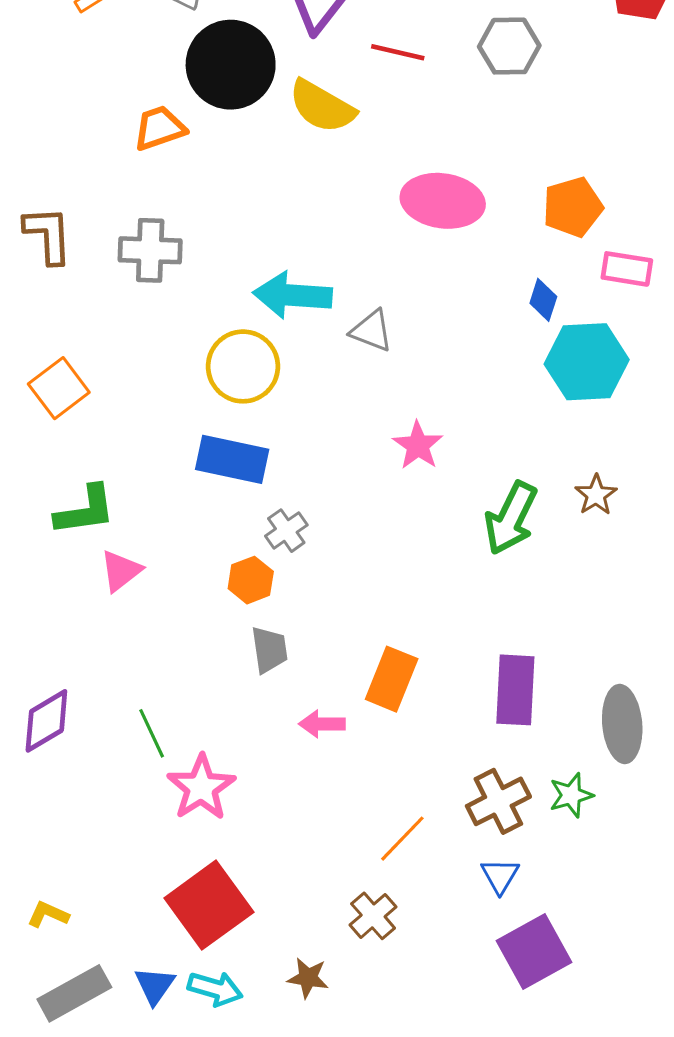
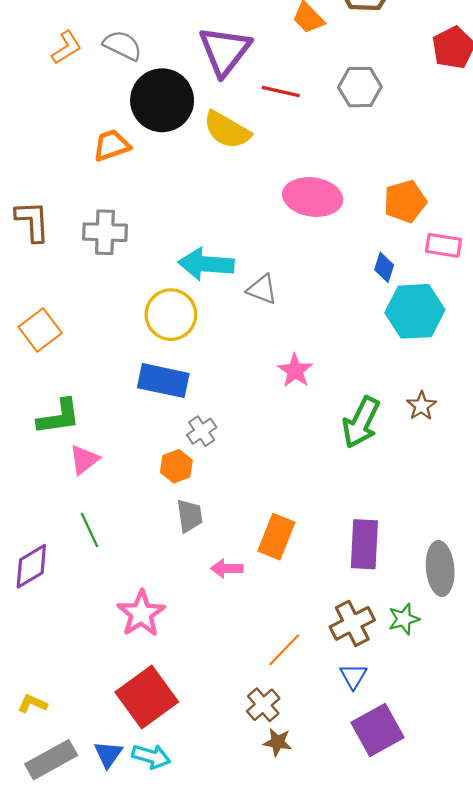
green line: (152, 733) -> (90, 530), moved
brown star: (308, 978) -> (277, 742), moved

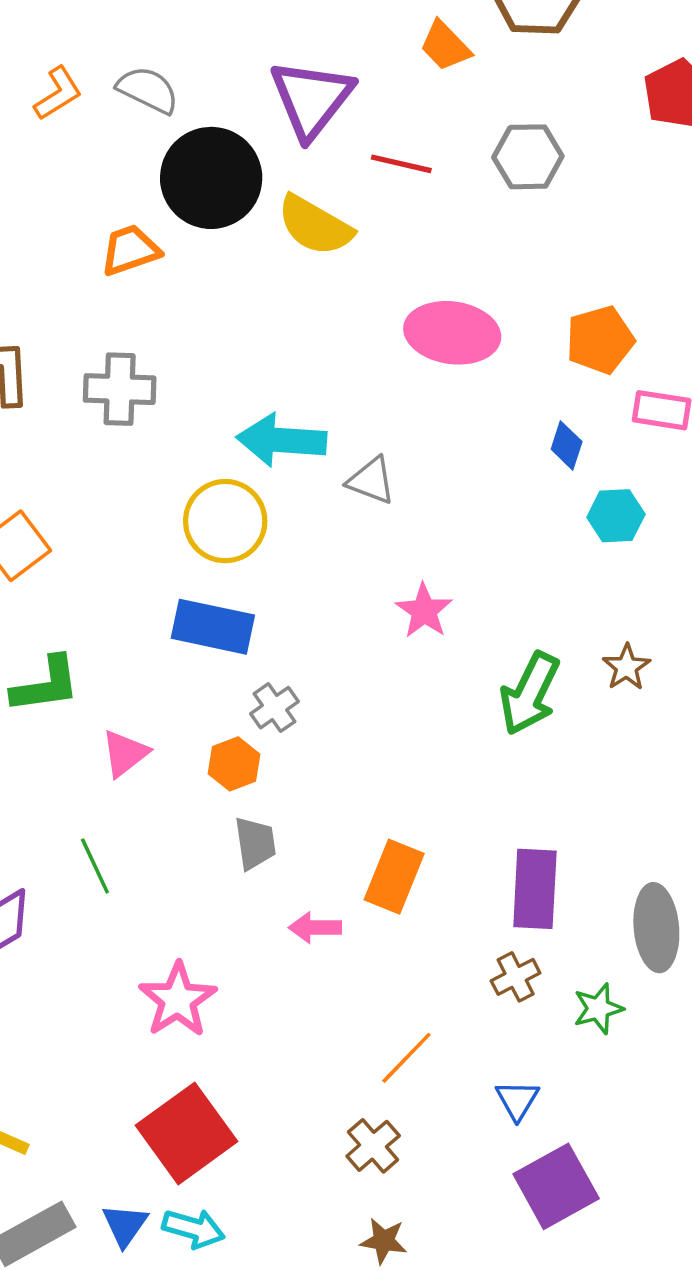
cyan hexagon: (415, 311) -> (616, 516), size x0.6
pink triangle: (84, 460) -> (125, 753), moved
brown cross: (352, 623) -> (516, 977), moved, size x0.7
brown star: (277, 742) -> (384, 1241), moved

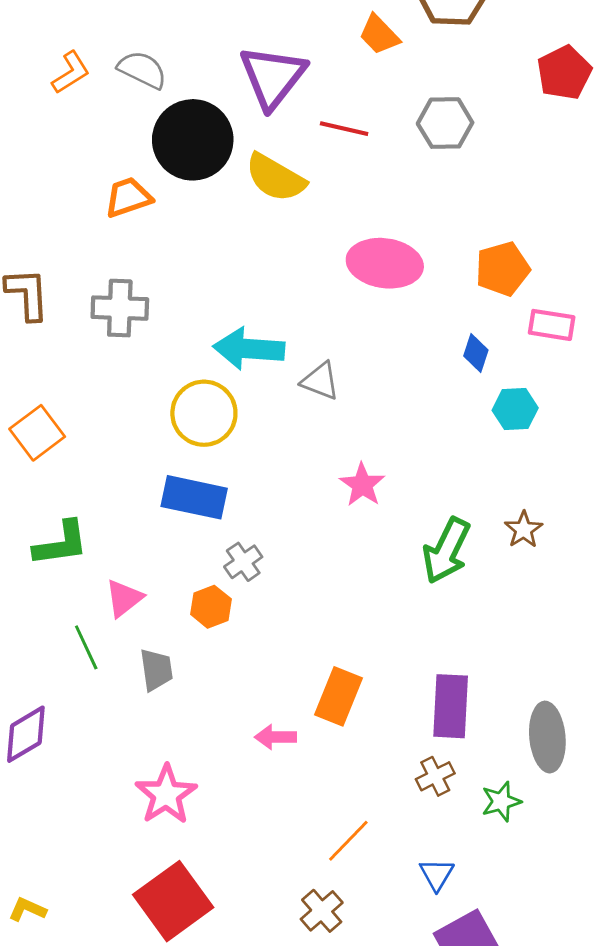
gray trapezoid: (255, 843) -> (156, 670), moved
green line: (95, 866) -> (86, 647), moved

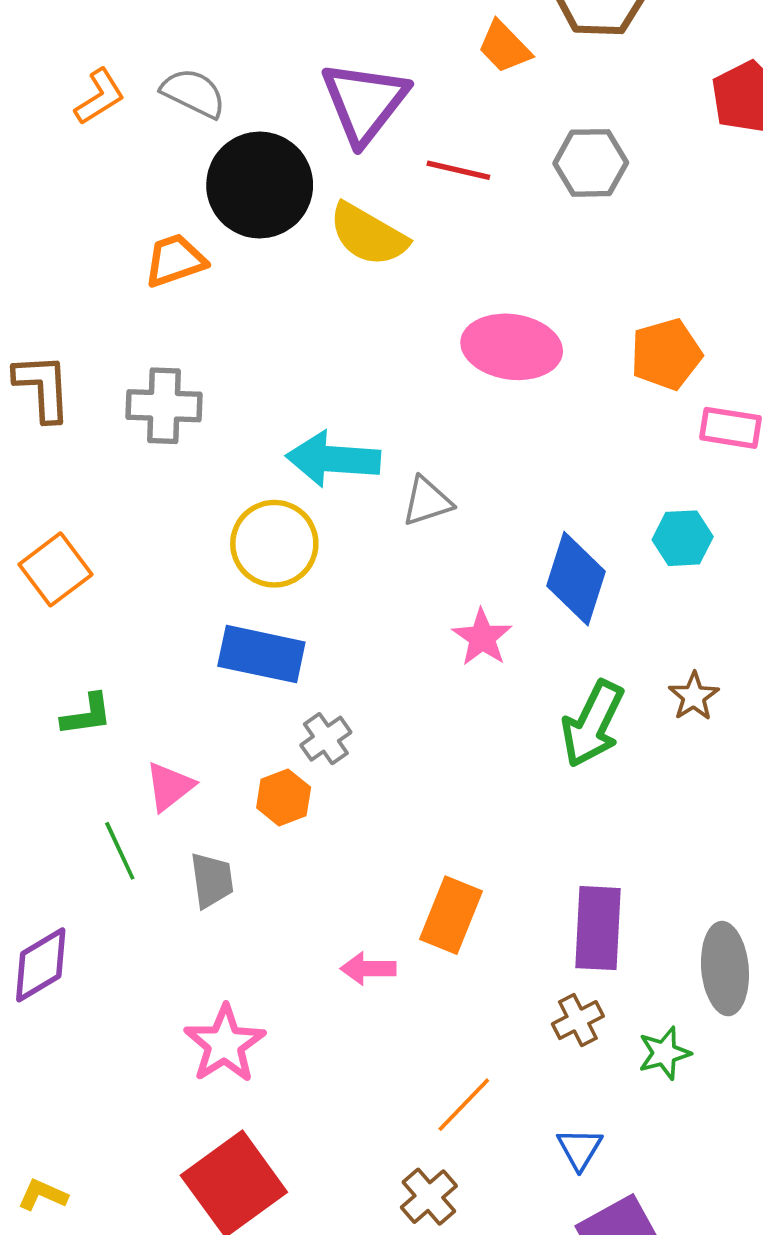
blue diamond: (476, 353) -> (576, 579), moved, size x1.8
gray triangle: (320, 381) -> (427, 501), turned -39
green L-shape: (61, 544) -> (87, 715), size x0.7

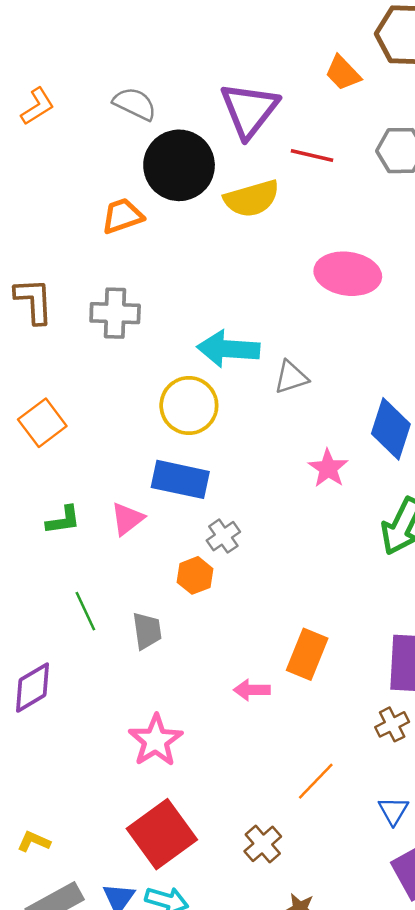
orange L-shape: (100, 97) -> (37, 106), moved
yellow semicircle: (368, 235) -> (252, 199), turned -46
pink triangle: (170, 786) -> (127, 519), moved
brown cross: (429, 1197) -> (263, 844), moved

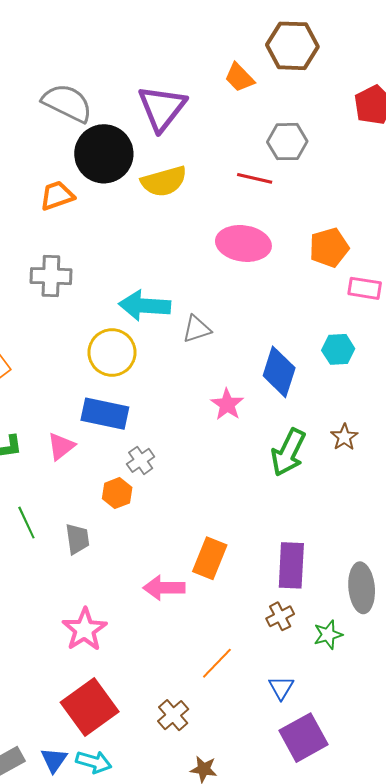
gray semicircle: (135, 104) -> (67, 103), size x1.4
red line: (312, 155) -> (255, 178), moved
pink arrow: (252, 690) -> (164, 588), size x1.4

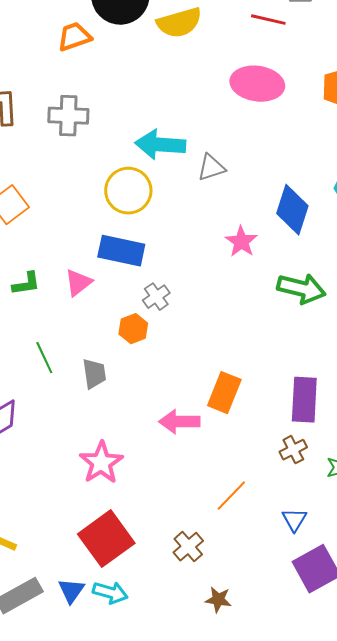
green arrow: (288, 452) -> (301, 289), turned -102

